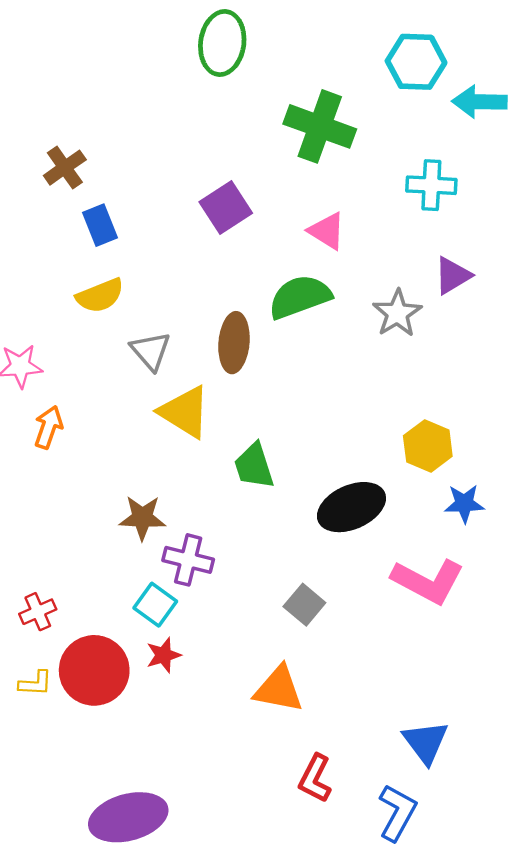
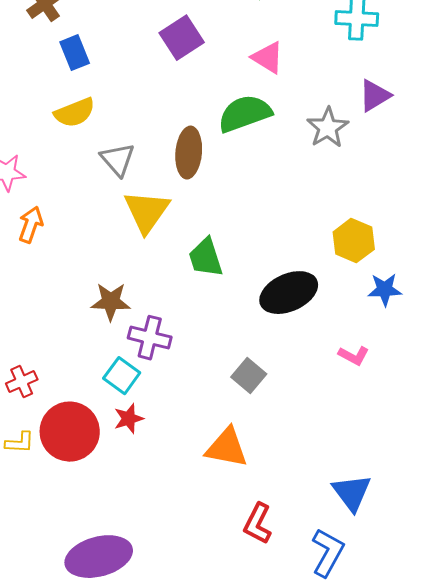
yellow triangle: (185, 412) -> (147, 212), turned 33
pink L-shape: (428, 581) -> (354, 356), size x0.5

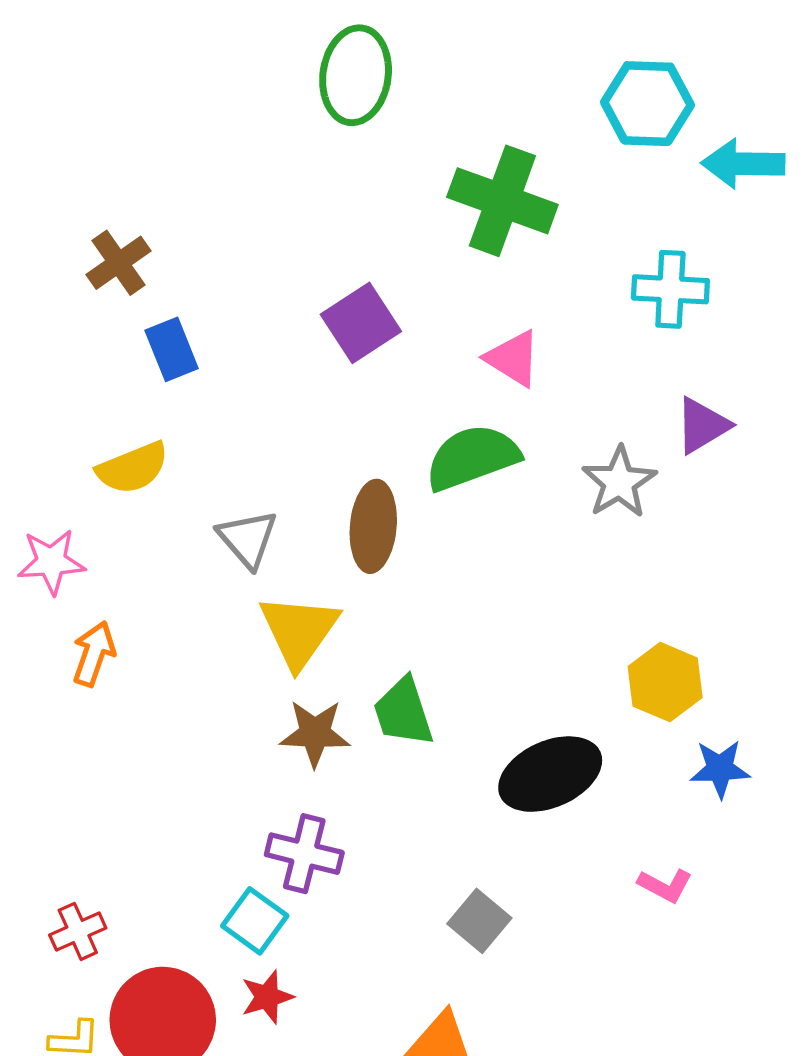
yellow semicircle: (75, 113) -> (133, 468), moved
brown star: (111, 302) -> (315, 733), moved

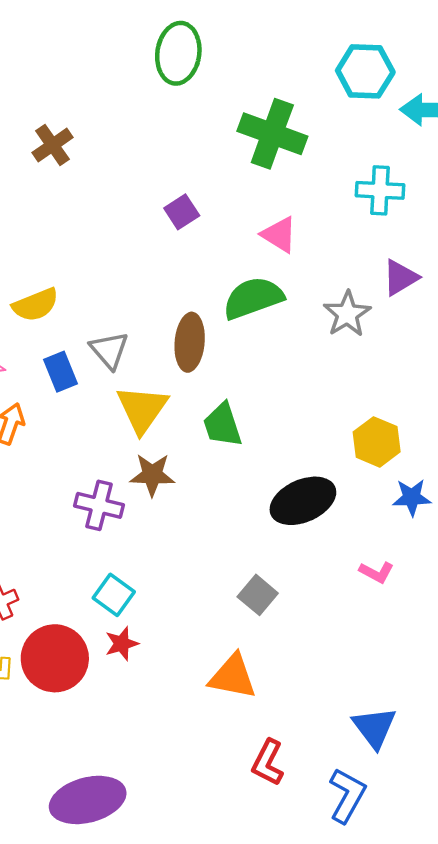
brown cross: (119, 263) -> (53, 145), moved
purple square: (361, 323) -> (182, 212), size x0.7
blue rectangle: (172, 349) -> (60, 372), moved
green trapezoid: (403, 712) -> (223, 425), moved
purple cross: (304, 854) -> (99, 505), moved

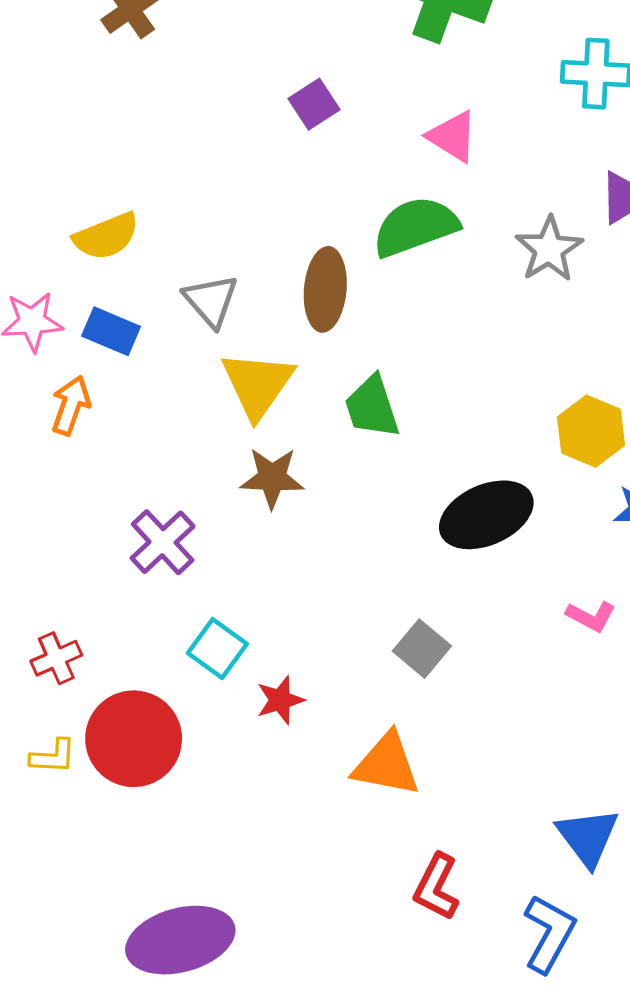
blue rectangle: (60, 372) -> (111, 331), moved, turned -45
purple cross: (99, 505) -> (163, 542), moved, turned 33
red star: (122, 644) -> (280, 700), moved

